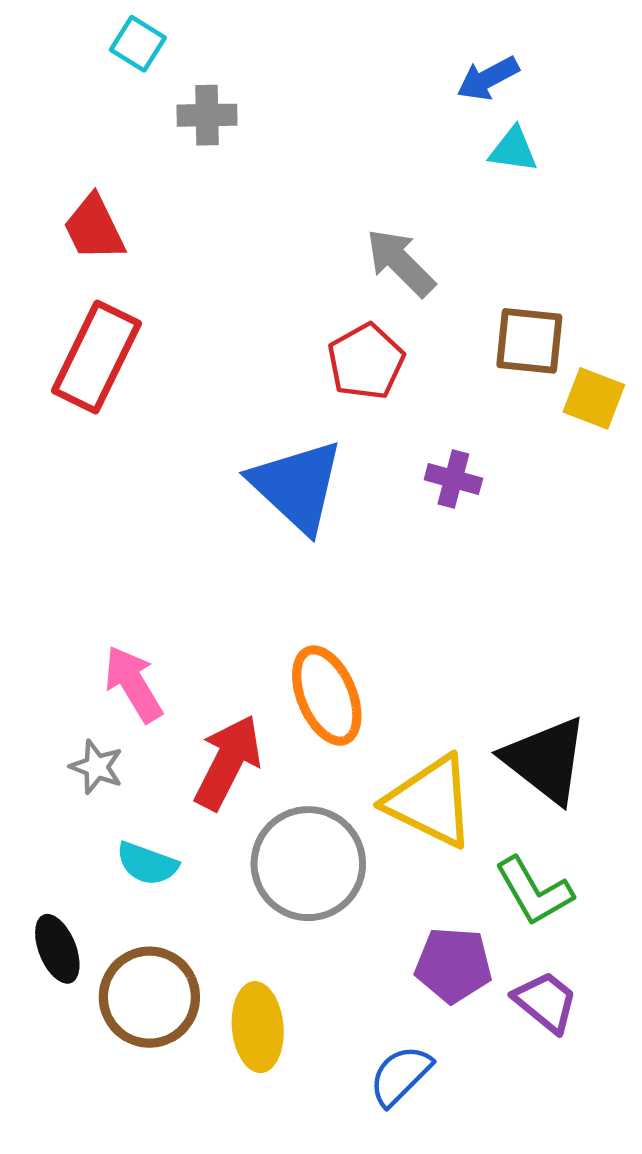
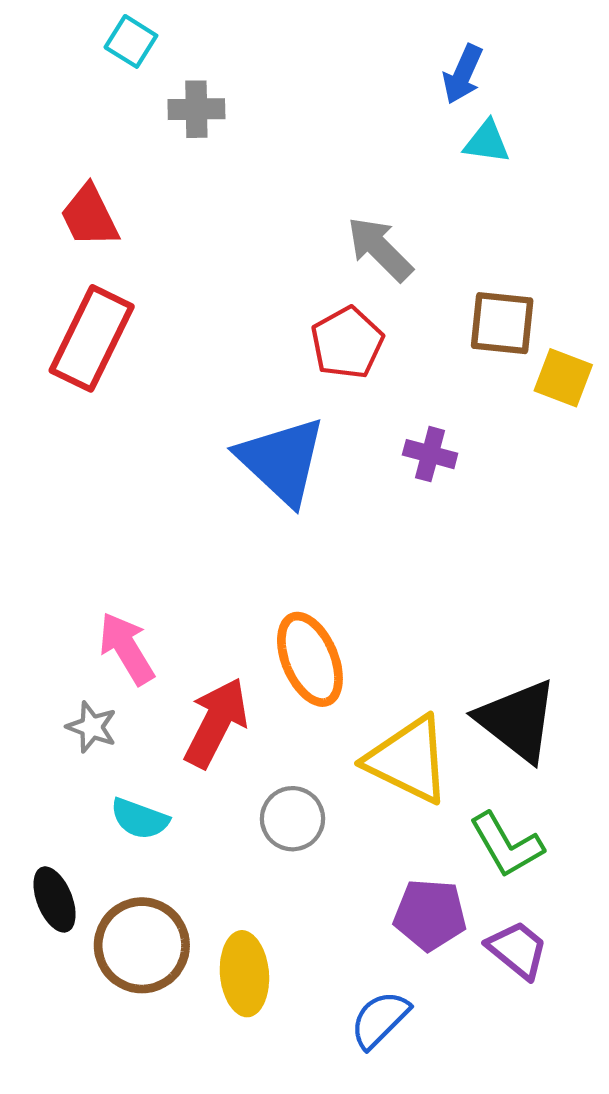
blue arrow: (488, 78) -> (463, 74), turned -38
gray circle: (308, 864) -> (292, 819), size x0.6

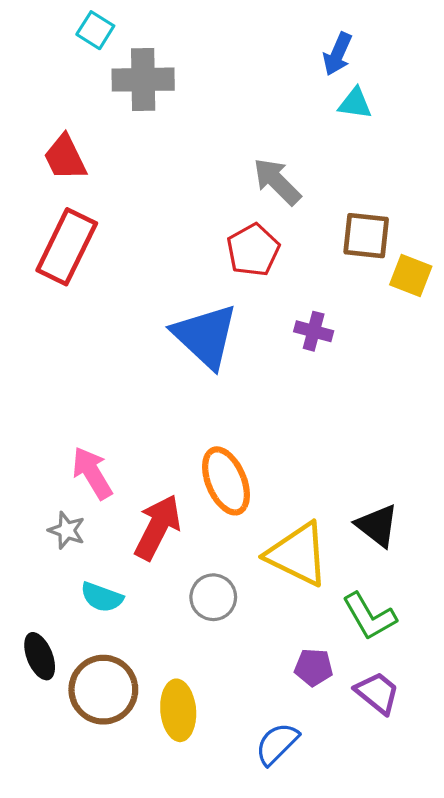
gray cross: (196, 109) -> (143, 80), size x1.5
black triangle: (517, 720) -> (377, 526), size x0.7
purple pentagon: (430, 915) -> (314, 667), size x0.7

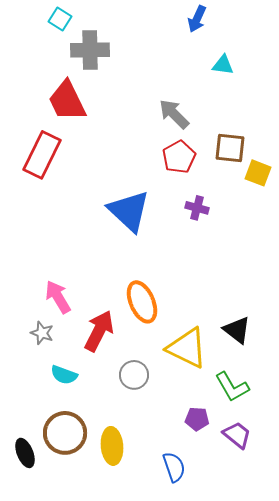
blue arrow: (337, 54) -> (197, 19), moved
red trapezoid: (65, 158) -> (67, 101), moved, size x1.4
red pentagon: (253, 250) -> (179, 157), moved
black ellipse: (40, 656) -> (25, 453), moved
blue semicircle: (277, 744) -> (174, 467), turned 116

